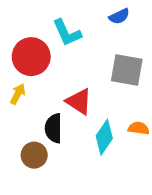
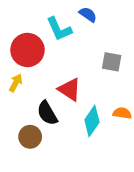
blue semicircle: (119, 16) -> (88, 14), moved, turned -120
gray square: (127, 70) -> (112, 62), size x0.7
black semicircle: (54, 128) -> (47, 113), turned -30

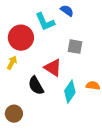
gray square: (112, 62) -> (75, 47), moved
brown circle: (30, 137) -> (14, 114), moved

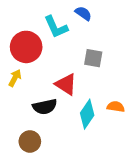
black semicircle: (36, 86) -> (45, 107), turned -72
brown circle: (14, 114) -> (30, 141), moved

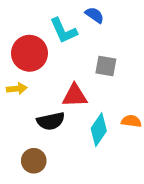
yellow arrow: (15, 78) -> (17, 89), turned 56
red triangle: (66, 84) -> (75, 96), turned -35

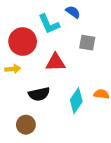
gray square: (106, 66) -> (87, 43), moved
red triangle: (75, 96) -> (55, 62), moved

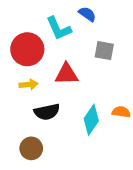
yellow arrow: (13, 69) -> (29, 84), moved

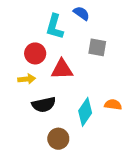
cyan L-shape: (59, 28) -> (55, 27), turned 40
red circle: (27, 49) -> (35, 53), moved, size x0.7
brown circle: (31, 148) -> (58, 139), moved

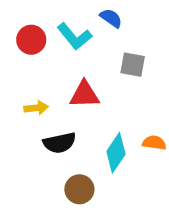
cyan L-shape: (55, 27) -> (74, 36), turned -55
red circle: (35, 53) -> (31, 40), moved

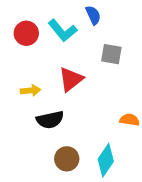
blue semicircle: (111, 18) -> (93, 15), turned 30
red triangle: (84, 95) -> (71, 79), turned -36
cyan diamond: (116, 153) -> (106, 160), moved

